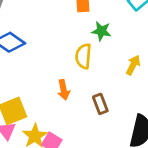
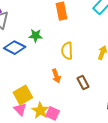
green star: (101, 31) -> (36, 36), moved

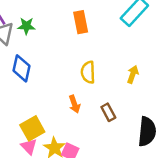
green star: (36, 36) -> (26, 26), moved
blue diamond: (15, 48) -> (21, 68), turned 75

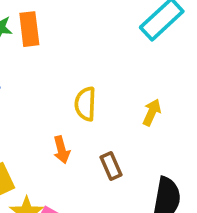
orange rectangle: (81, 22) -> (29, 29), moved

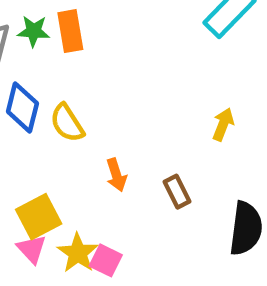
yellow semicircle: (85, 104) -> (67, 123), moved, turned -32

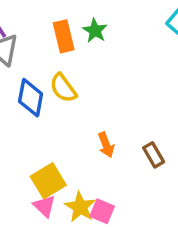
green star: (34, 31) -> (95, 31), moved, turned 30
yellow semicircle: (67, 123) -> (63, 88), moved

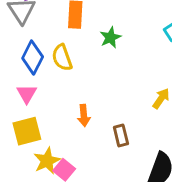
green star: (95, 31) -> (110, 37), moved
pink triangle: (44, 206) -> (27, 94), moved

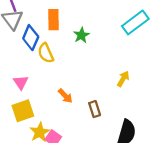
blue diamond: (33, 58) -> (31, 38), moved
orange arrow: (84, 115) -> (65, 96), turned -35

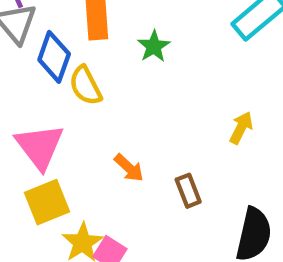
pink triangle: (21, 82) -> (40, 146), size x1.6

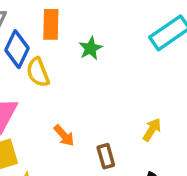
yellow arrow: (241, 128) -> (152, 130), moved

